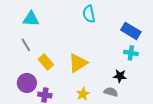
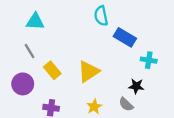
blue rectangle: (131, 31) -> (125, 37), moved
purple circle: (27, 83) -> (23, 84), moved
gray semicircle: (111, 92) -> (126, 104), turned -152

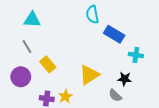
yellow triangle: (89, 71) -> (89, 75), moved
yellow star: (94, 107) -> (65, 96), moved

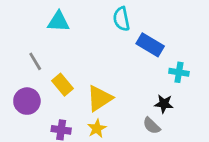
cyan triangle: (32, 20) -> (58, 22), moved
yellow triangle: (89, 75) -> (100, 98), moved
yellow star: (65, 96) -> (97, 128), moved

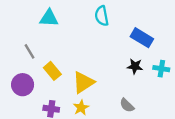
blue rectangle: (150, 45) -> (142, 38), moved
cyan cross: (179, 72) -> (161, 69), moved
black star: (164, 104) -> (135, 66), moved

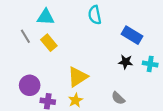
gray line: (29, 51) -> (25, 36), moved
yellow rectangle: (52, 71) -> (49, 43), moved
purple circle: (23, 85) -> (30, 85), moved

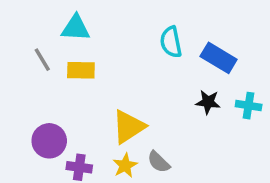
cyan semicircle: (95, 15) -> (171, 42), moved
yellow rectangle: (49, 43) -> (81, 70), turned -49
gray semicircle: (118, 98) -> (159, 162), moved

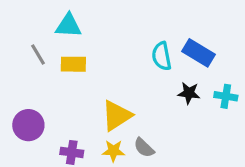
cyan semicircle: (171, 42) -> (162, 56), moved
purple circle: (49, 141) -> (28, 125), moved
yellow star: (125, 165) -> (113, 151), turned 30

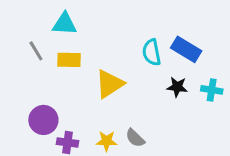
yellow triangle: (117, 116) -> (110, 84), moved
purple circle: (28, 125) -> (43, 120), moved

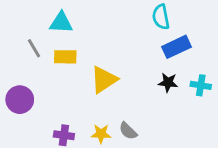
blue rectangle: (186, 49) -> (177, 47), turned -56
cyan semicircle: (152, 52) -> (161, 17), moved
purple circle: (43, 120) -> (20, 100), moved

